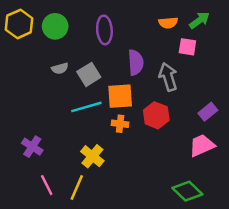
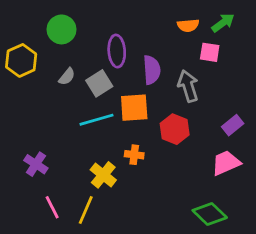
yellow hexagon: (19, 24) -> (21, 60), moved
purple ellipse: (104, 30) -> (117, 51), moved
gray semicircle: (60, 68) -> (67, 77), turned -35
orange cross: (120, 124) -> (134, 155), moved

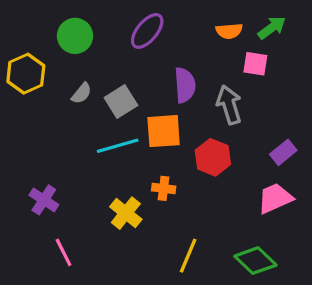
purple ellipse: (117, 51) -> (147, 31), moved, turned 44
yellow line: (86, 210) -> (188, 256), moved

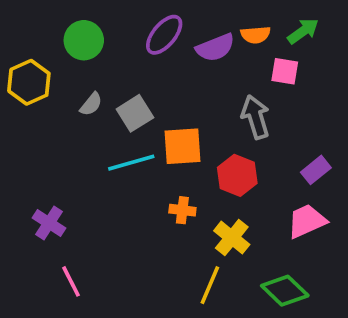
purple semicircle: (185, 85) -> (215, 48), moved, turned 72
yellow cross: (126, 213) -> (232, 238), moved

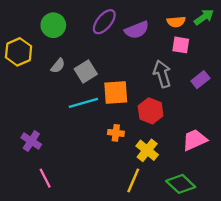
green arrow: (303, 31) -> (204, 17), moved
orange semicircle: (256, 35) -> (176, 22), moved
purple rectangle: (316, 170) -> (200, 80), moved

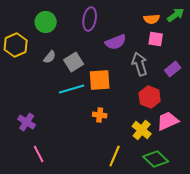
purple ellipse: (104, 22) -> (90, 19), turned -30
purple semicircle: (137, 30) -> (116, 42), moved
red hexagon: (151, 111) -> (150, 97), moved
yellow cross: (147, 150) -> (142, 130), moved

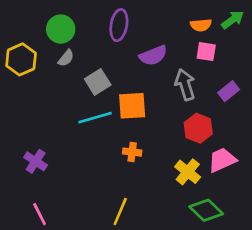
gray semicircle: (50, 57) -> (66, 58), moved
pink line: (39, 154) -> (40, 214), moved
yellow line: (115, 156) -> (120, 212), moved

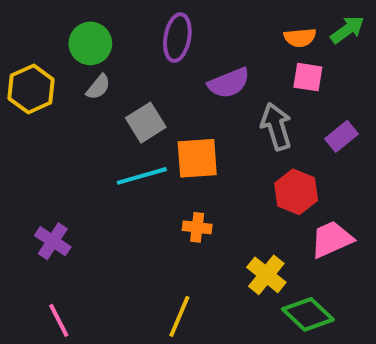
yellow cross: (188, 172) -> (266, 275), moved

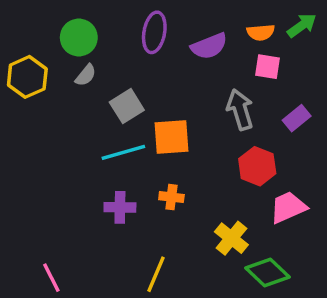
purple semicircle: (229, 83) -> (209, 46), moved
purple cross: (53, 241) -> (120, 207), moved, turned -32

